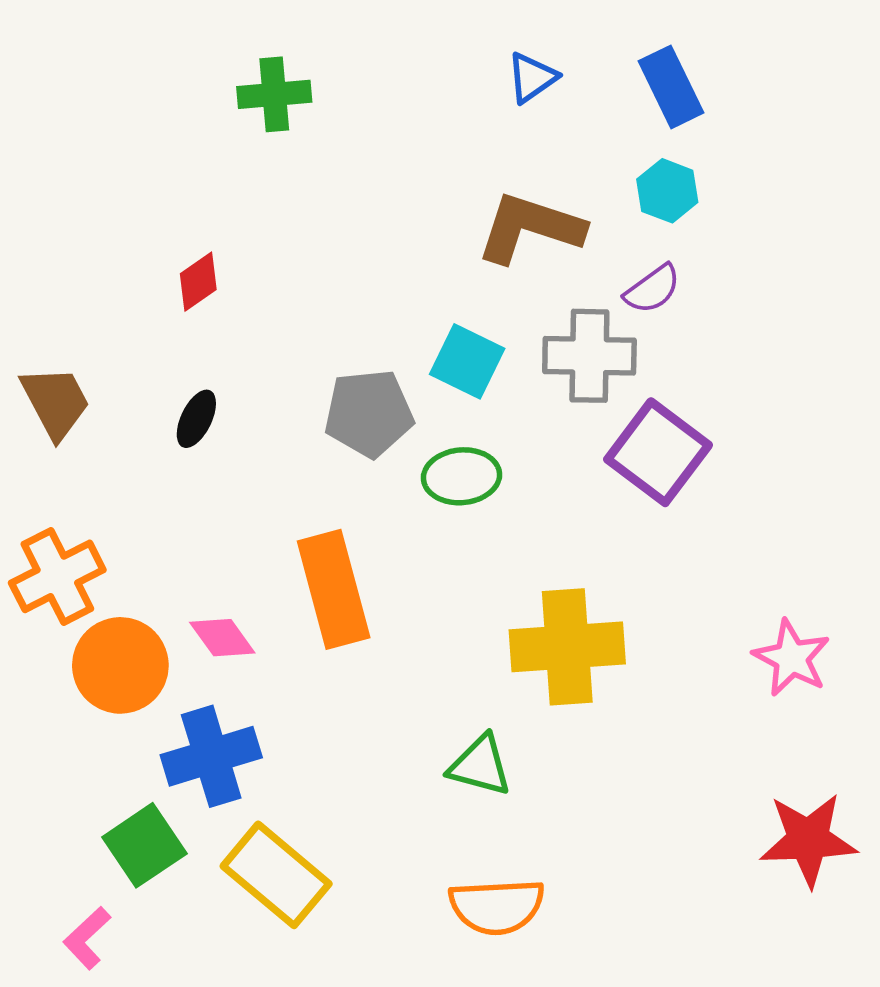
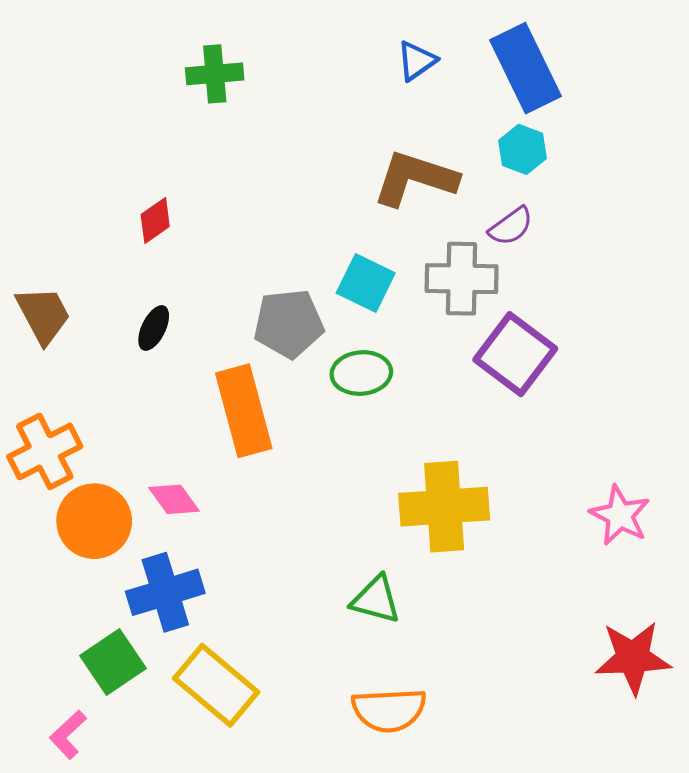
blue rectangle: (671, 87) -> (525, 68), size x1.4
orange rectangle: (334, 589) -> (244, 411), moved

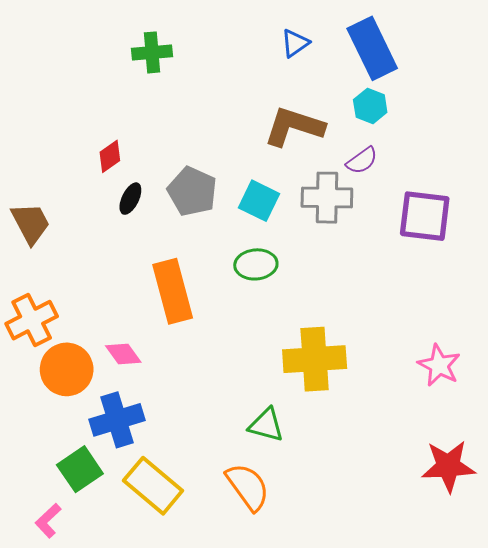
gray pentagon: (289, 324) -> (192, 191), moved, turned 30
black ellipse: (154, 328) -> (130, 199), moved
purple square: (515, 354) -> (425, 216), moved, turned -30
orange semicircle: (389, 710) -> (248, 487), moved, turned -123

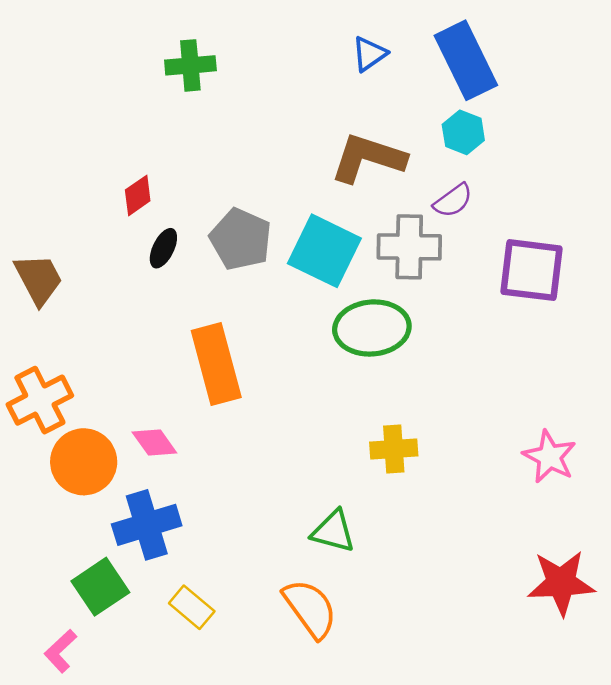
cyan square: (259, 201) -> (324, 251), size x1.4
green ellipse: (256, 264) -> (372, 328), moved, size x1.4
yellow cross: (315, 359) -> (394, 449), size x0.6
yellow rectangle: (153, 486) -> (192, 607), size x0.6

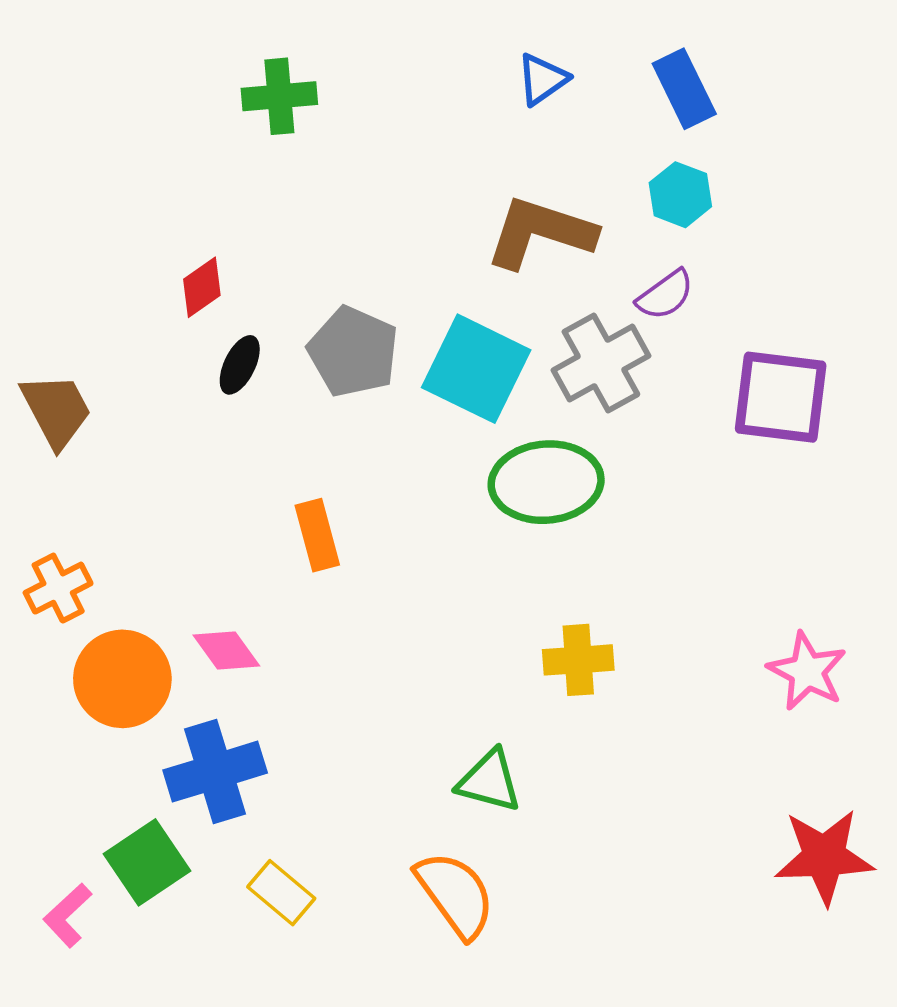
blue rectangle: (466, 60) -> (684, 89), size x0.7
gray cross: (409, 247) -> (601, 363), turned -30
orange rectangle: (216, 364) -> (317, 535), size x0.6
orange cross: (40, 400) -> (58, 588), size x0.7
pink L-shape: (60, 651) -> (68, 915), moved

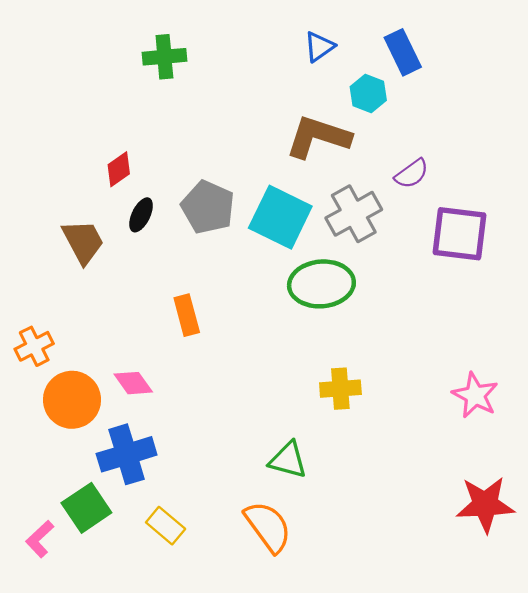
cyan hexagon: (680, 195) -> (368, 93), moved
purple semicircle: (665, 295) -> (412, 174), moved
brown trapezoid: (56, 410) -> (83, 242), moved

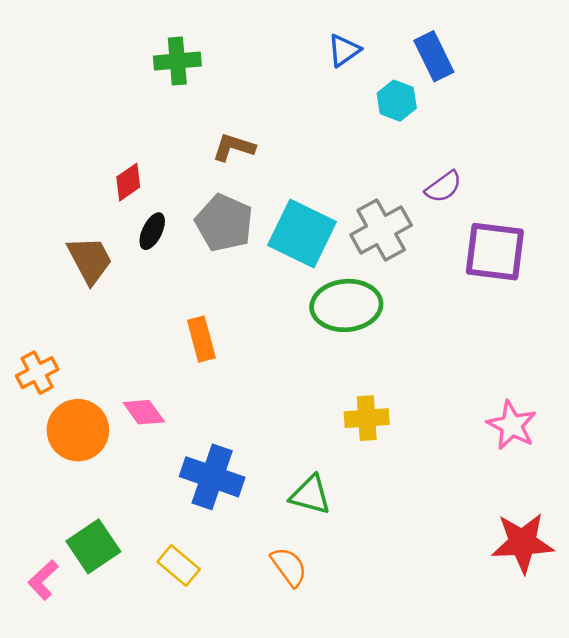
brown L-shape: (318, 137) -> (234, 147), moved, size x0.6
blue cross: (127, 454) -> (212, 477), moved, turned 36
orange semicircle: (268, 527) -> (289, 567), size x0.7

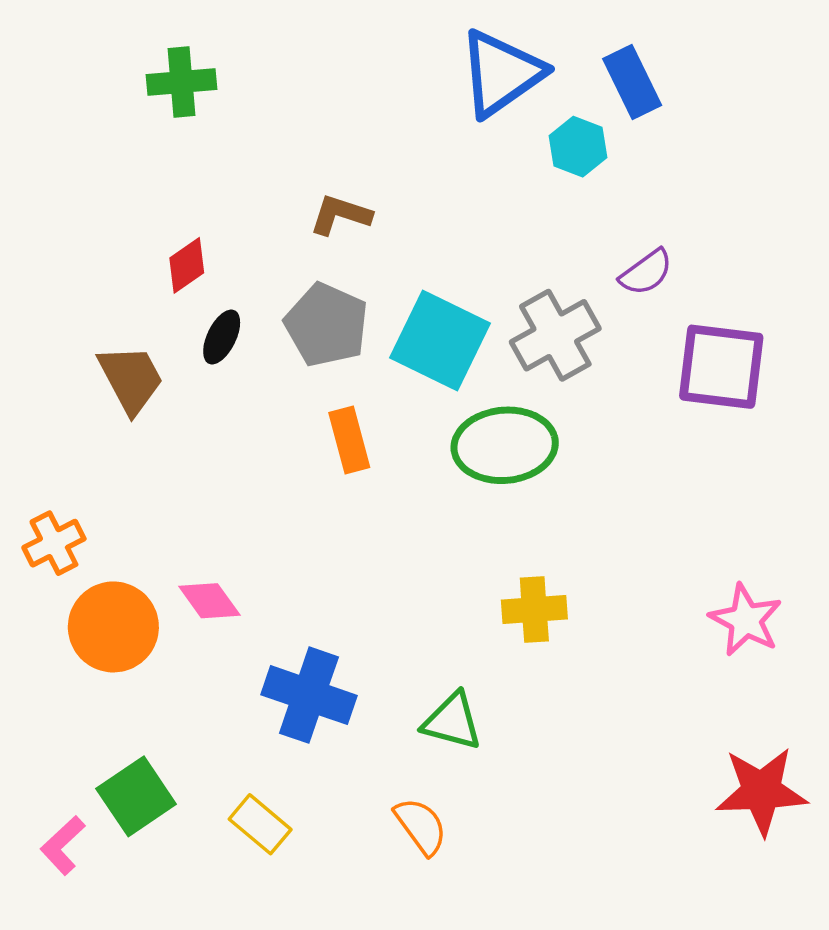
blue triangle: (344, 50) -> (501, 73), size x1.8
green cross: (177, 61) -> (181, 82), moved
orange rectangle: (201, 339) -> (349, 440), moved

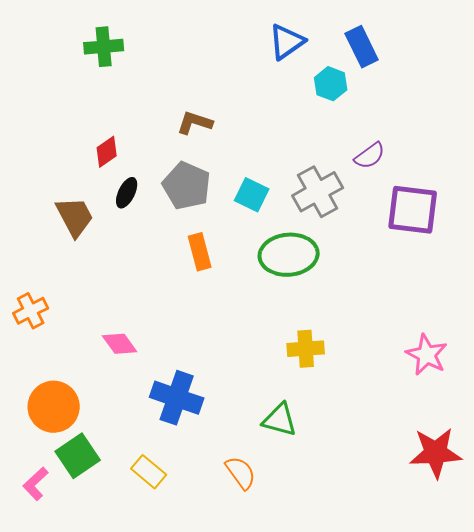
blue triangle: (501, 73) -> (287, 42), size x0.7
cyan square: (440, 340) -> (252, 195), size x0.6
orange circle: (113, 627) -> (54, 407), moved
green triangle: (452, 721) -> (280, 420), moved

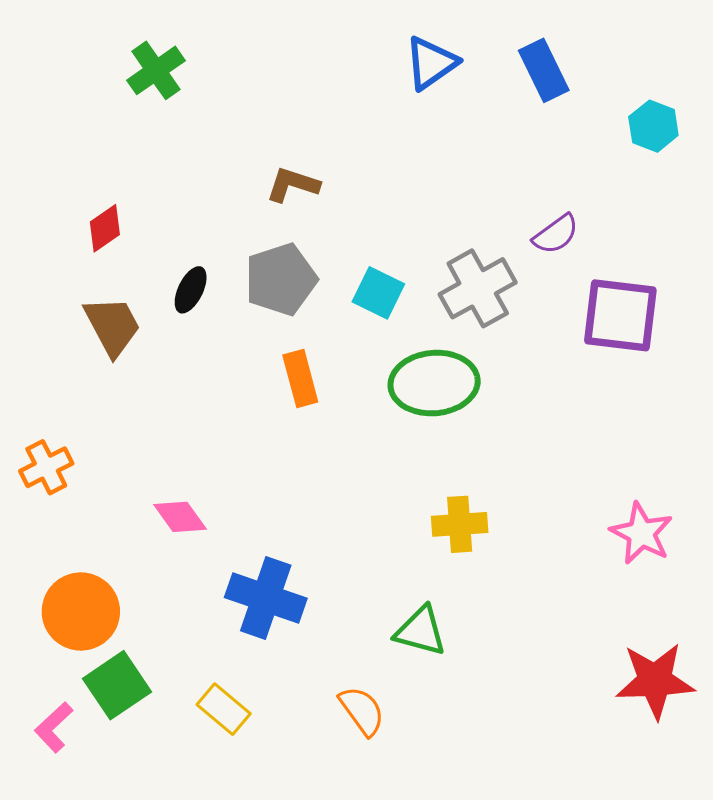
green cross: (104, 47) -> (156, 70), turned -30
cyan hexagon: (331, 84) -> (653, 126), moved
red diamond: (107, 152) -> (105, 228), moved
gray pentagon: (187, 186) -> (281, 279), turned 30

